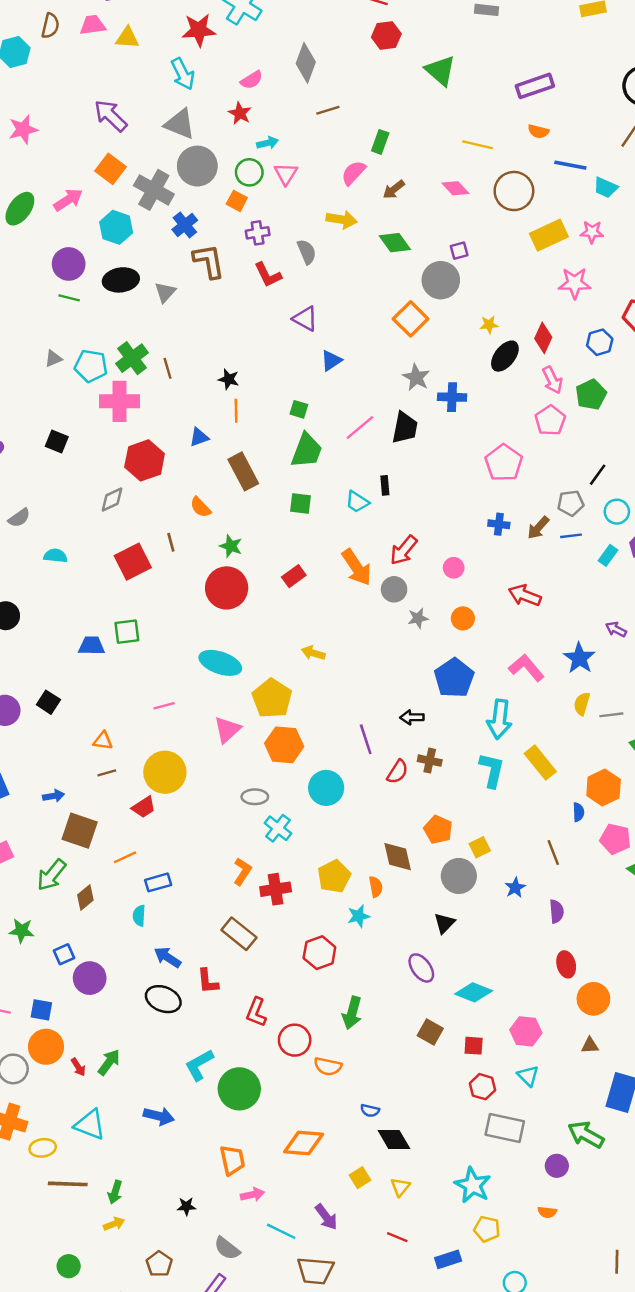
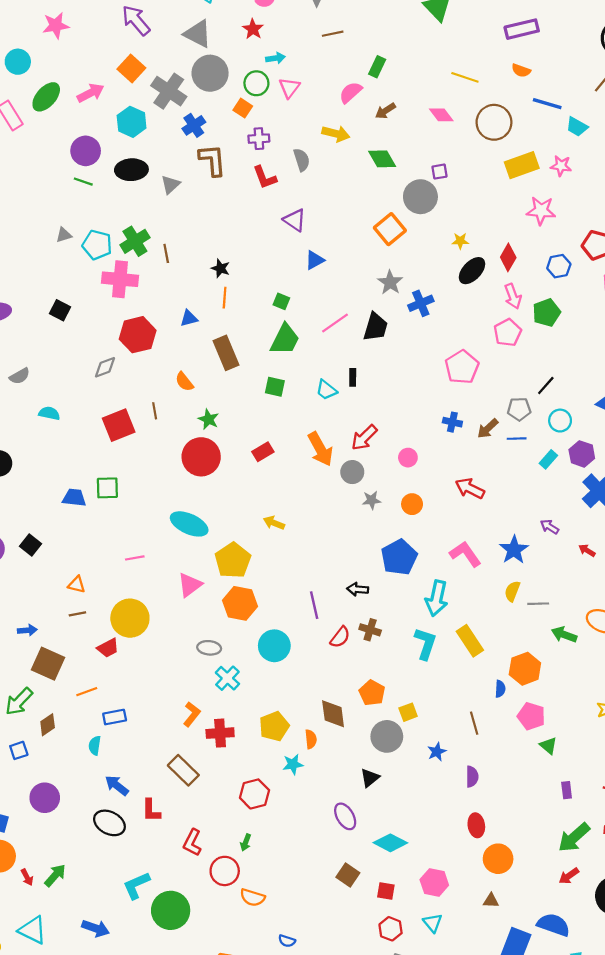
blue cross: (452, 397) -> (421, 303), turned -30
blue square: (64, 954) -> (19, 750), moved
green arrow: (352, 1013) -> (246, 842), moved, size x0.6

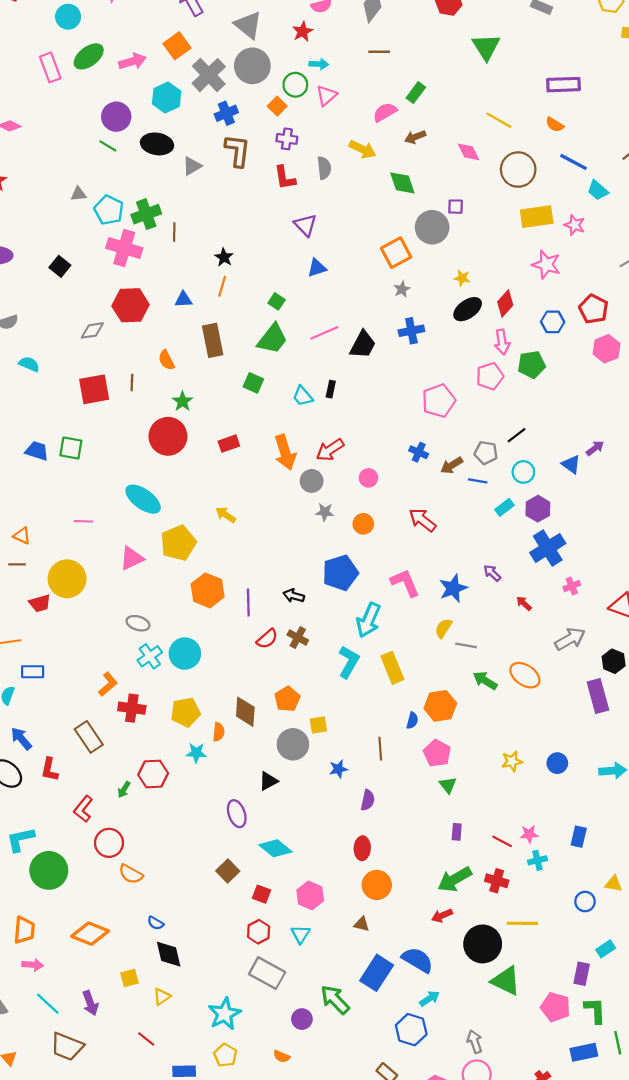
gray star: (390, 282) -> (402, 289), moved, size x0.7
orange hexagon: (240, 603) -> (208, 590), moved
cyan circle: (274, 646) -> (185, 654), moved
green arrow: (246, 842) -> (124, 790), moved

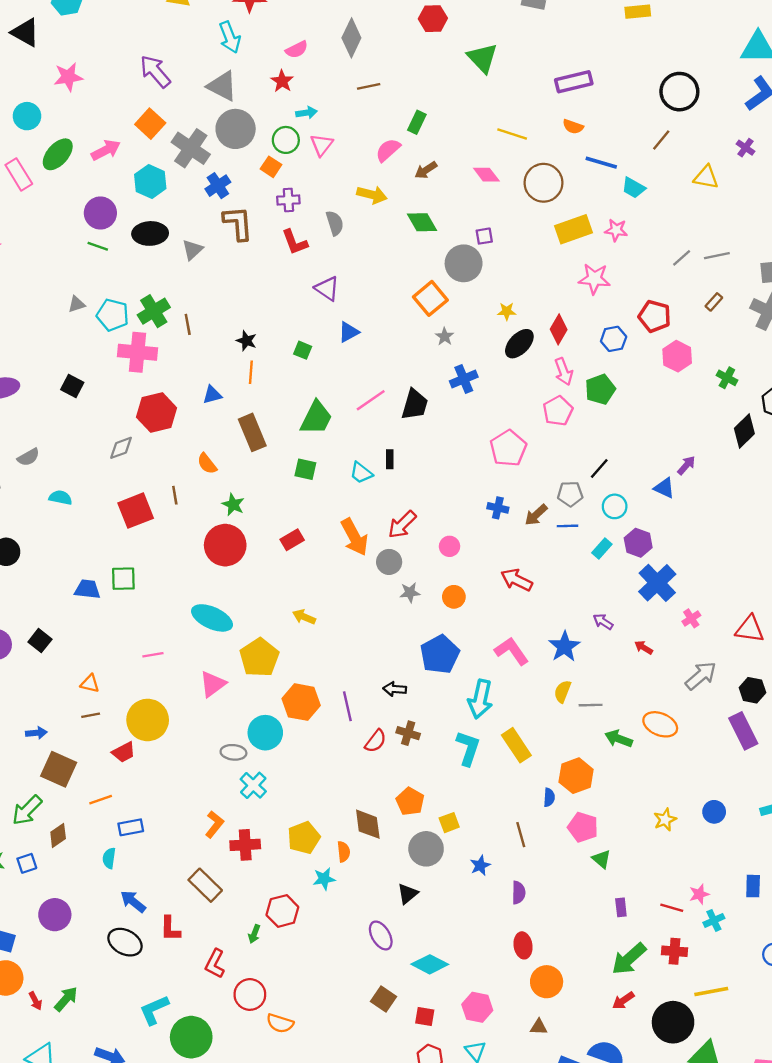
green square: (277, 301) -> (303, 350), moved
cyan circle: (185, 654) -> (265, 733), moved

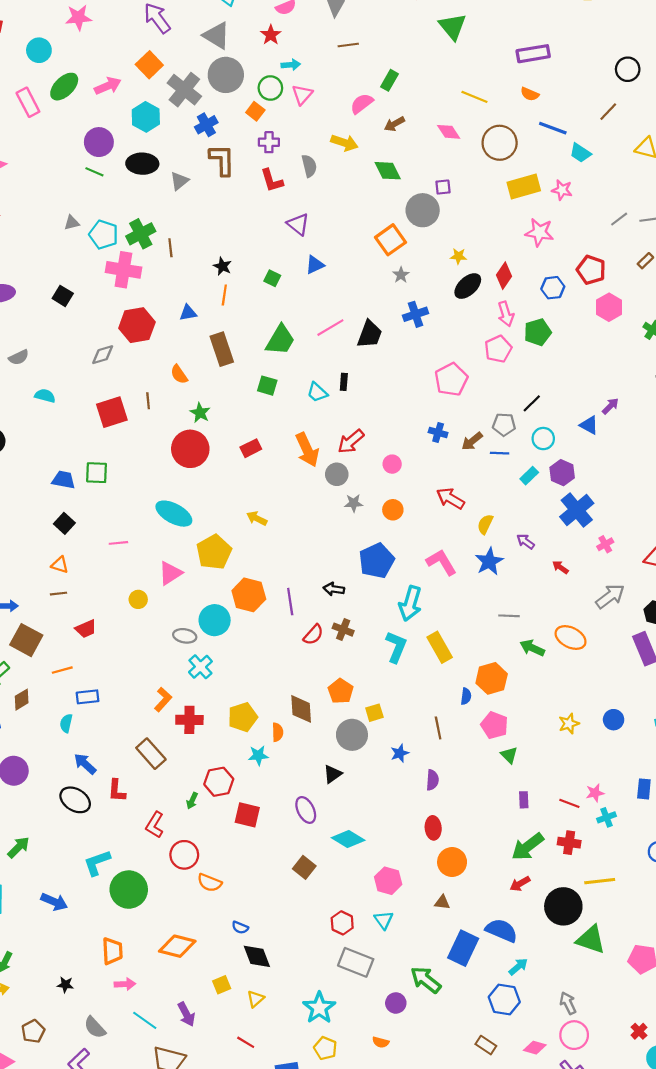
black circle: (679, 92) -> (628, 69), size x0.7
black square: (40, 641) -> (64, 523), moved
yellow semicircle: (563, 692) -> (485, 524), moved
yellow circle: (148, 720) -> (138, 599), moved, size x0.5
red square: (425, 1017) -> (247, 815), moved, size x1.4

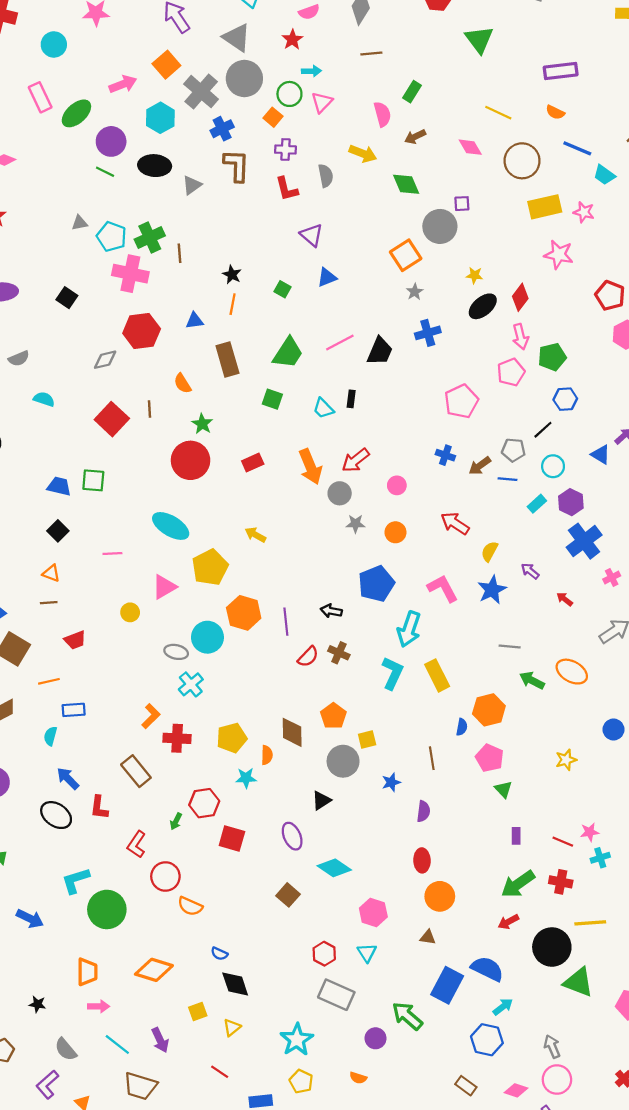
green ellipse: (64, 87) -> (76, 113), moved
pink semicircle: (362, 104) -> (382, 114), turned 110
blue hexagon: (553, 288) -> (565, 399), moved
red square: (112, 412) -> (112, 419), turned -32
blue circle: (614, 720) -> (614, 729), moved

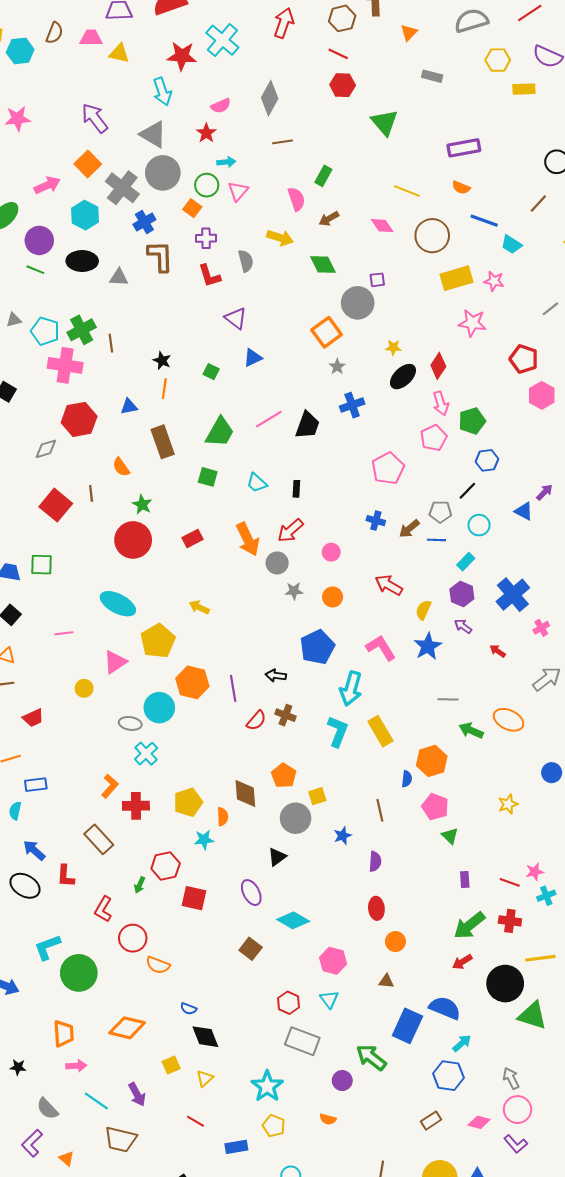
gray triangle: (192, 185) -> (119, 277), turned 42
black rectangle: (351, 399) -> (296, 489), moved
purple hexagon: (571, 502) -> (462, 594), moved
orange circle: (440, 896) -> (395, 942), size x0.7
brown rectangle: (466, 1086) -> (431, 1121), turned -66

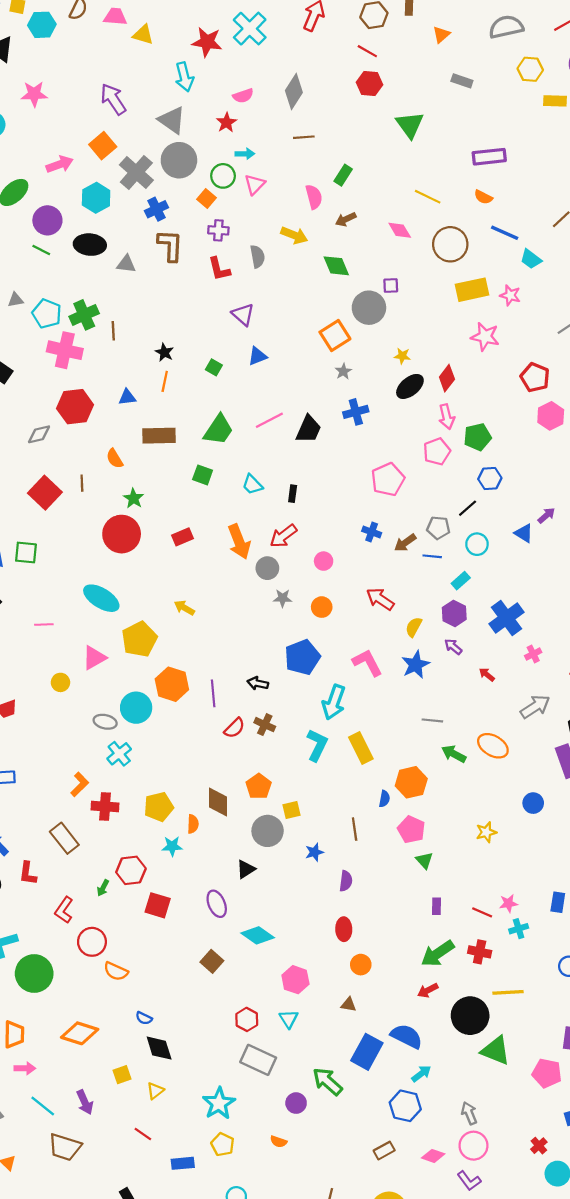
brown rectangle: (163, 442) -> (159, 436), turned -76

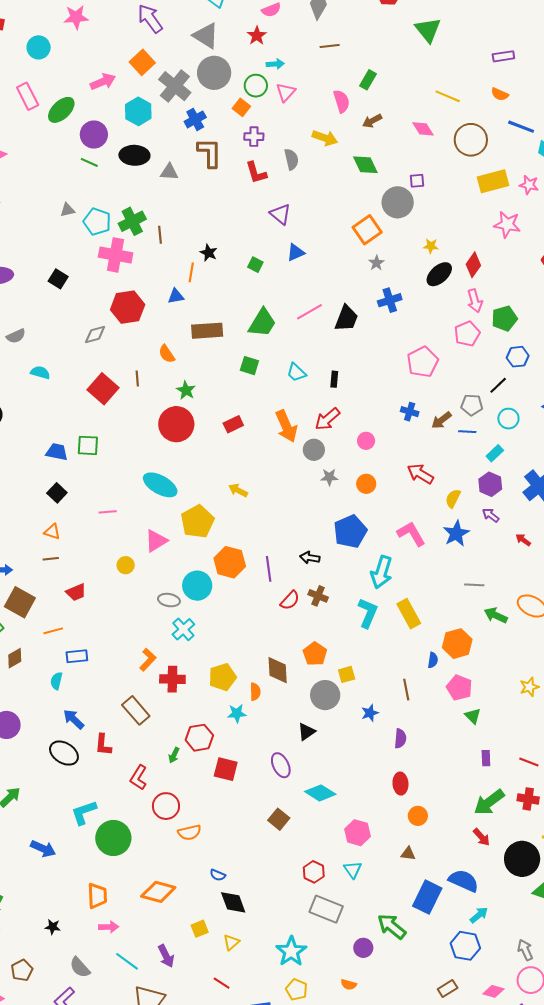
purple rectangle: (489, 157) -> (503, 56), size x0.7
orange line: (165, 381) -> (191, 272), moved
orange semicircle: (116, 971) -> (189, 832), turned -35
red arrow: (428, 990) -> (481, 837), turned -102

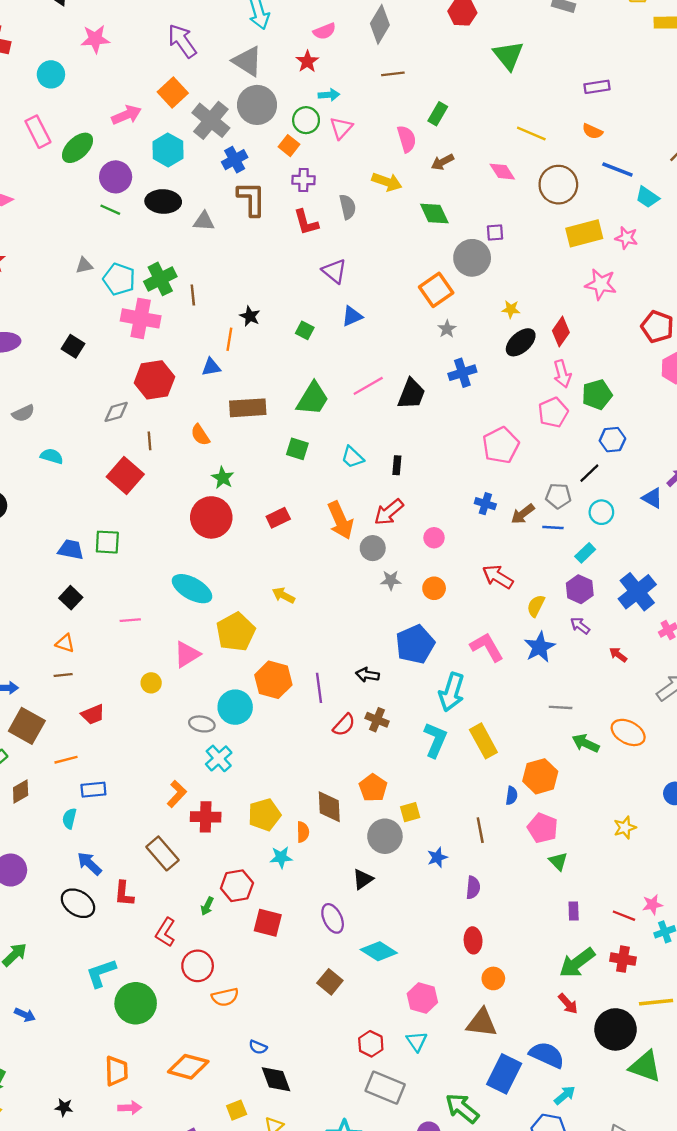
brown line: (137, 378) -> (150, 441), moved
blue arrow: (43, 849) -> (25, 1015), moved, size x0.7
brown triangle: (408, 854) -> (482, 1023), size x1.8

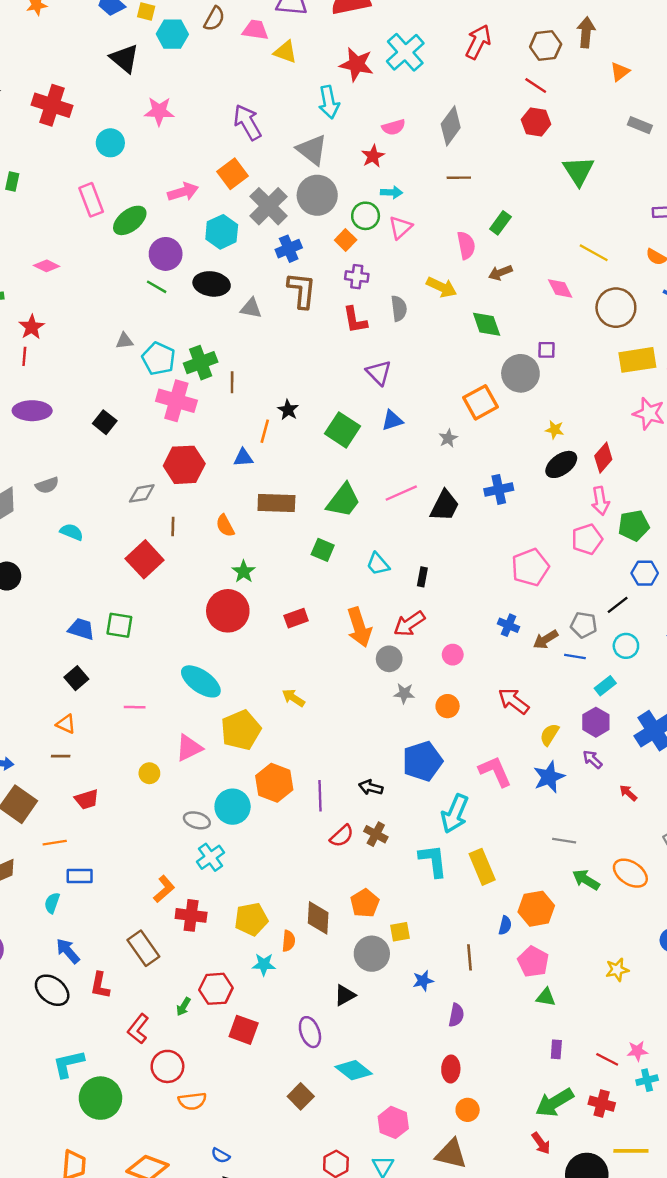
gray star: (447, 329) -> (448, 438), moved
green square: (305, 330) -> (342, 430), size x1.8
cyan L-shape: (435, 740) -> (433, 861), turned -36
green triangle: (558, 861) -> (546, 997), turned -42

